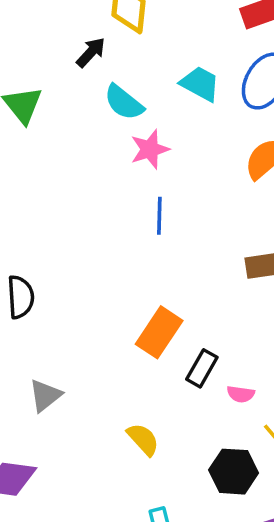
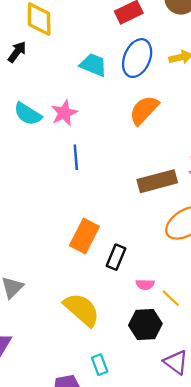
cyan semicircle: (124, 102) -> (28, 114), moved
pink semicircle: (241, 394) -> (145, 284), moved
yellow semicircle: (143, 439) -> (82, 310), size x1.6

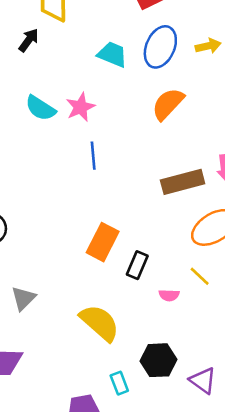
yellow line: (171, 298) -> (200, 276), moved
black hexagon: (145, 325) -> (158, 360), moved

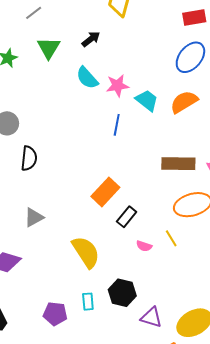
black arrow: (29, 40) -> (91, 39), moved
cyan trapezoid: (112, 54) -> (147, 100), moved
purple triangle: (203, 380) -> (151, 317), turned -35

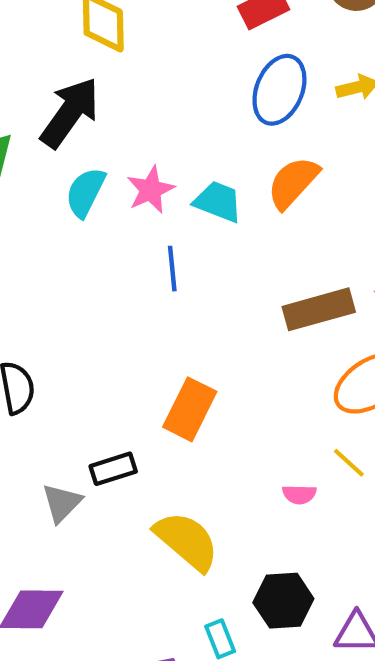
black arrow: (91, 39) -> (70, 113), size x1.8
cyan semicircle: (87, 78) -> (85, 192), turned 85
black rectangle: (127, 217) -> (113, 469), moved, turned 50

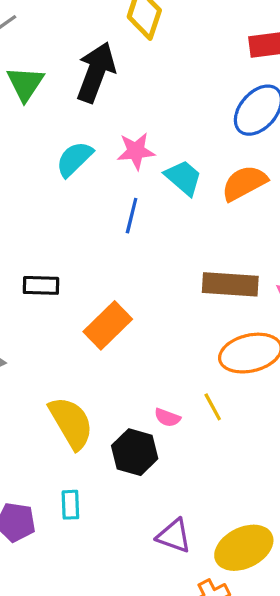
black arrow: (70, 113) -> (96, 72), turned -34
cyan semicircle: (85, 192) -> (74, 159), moved
black rectangle: (113, 469) -> (41, 285), moved
black hexagon: (283, 601) -> (135, 452), moved

